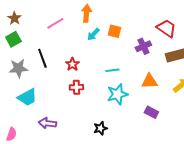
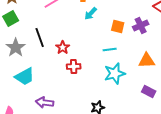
orange square: (114, 31) -> (118, 26), moved
red star: (72, 64) -> (63, 48), moved
gray star: (18, 68) -> (16, 48), turned -30

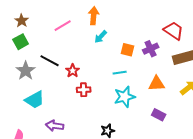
black line: (40, 38) -> (50, 61), turned -42

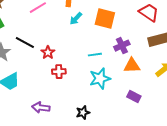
purple cross: (151, 49) -> (122, 46), moved
orange square: (128, 50) -> (105, 19), moved, size x1.5
purple arrow: (55, 126) -> (41, 108), moved

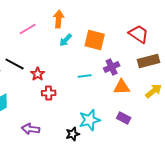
cyan star: (100, 79) -> (90, 120), moved

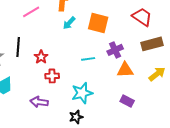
black line: (15, 64) -> (18, 47), turned 66
cyan star: (90, 120) -> (82, 93), moved
purple arrow: (31, 129) -> (39, 102), moved

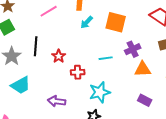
red cross: (52, 76) -> (78, 72), moved

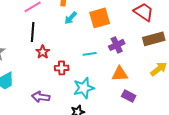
orange square: (116, 22) -> (100, 18), turned -30
black line: (36, 46) -> (33, 32), moved
orange triangle: (143, 69) -> (120, 74), moved

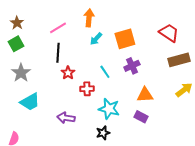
purple cross: (117, 45) -> (132, 66), moved
cyan line: (90, 54) -> (105, 72), moved, turned 64
cyan star: (84, 88) -> (109, 109), turned 30
purple rectangle: (129, 96) -> (141, 117), moved

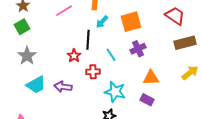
black line: (58, 53) -> (88, 40), moved
purple arrow: (66, 118) -> (63, 87), moved

